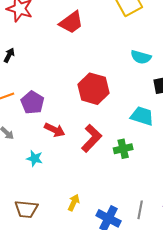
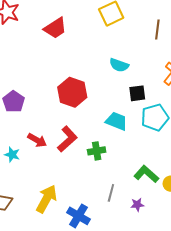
red arrow: (55, 130) -> (37, 140), moved
yellow arrow: (74, 203) -> (46, 199), size x1.8
gray line: (140, 210) -> (111, 193), moved

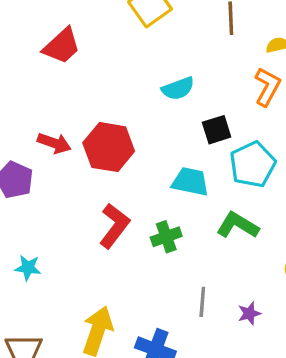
cyan semicircle: (119, 65) -> (178, 88), turned -30
red arrow: (37, 140) -> (54, 143), moved
green L-shape: (146, 174) -> (238, 225), moved

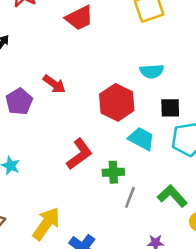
red hexagon: (109, 147) -> (117, 102), moved
green L-shape: (238, 225) -> (172, 196), moved
gray line: (202, 302) -> (130, 197), moved

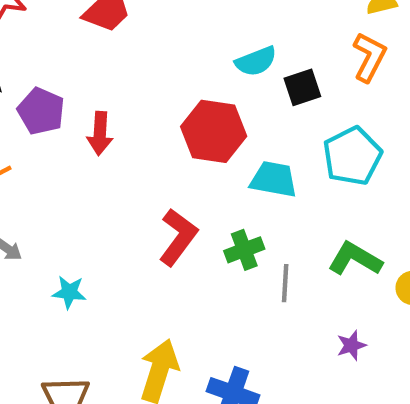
red arrow: (54, 84) -> (100, 133), turned 75
purple pentagon: (19, 102) -> (41, 111), moved
black square: (170, 108) -> (302, 87), moved

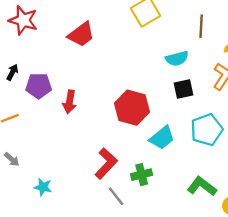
cyan semicircle: (256, 61) -> (177, 58), moved
purple pentagon: (41, 111) -> (39, 86), turned -30
cyan trapezoid: (274, 179) -> (162, 138), turned 124
gray line: (285, 283) -> (116, 196), moved, turned -48

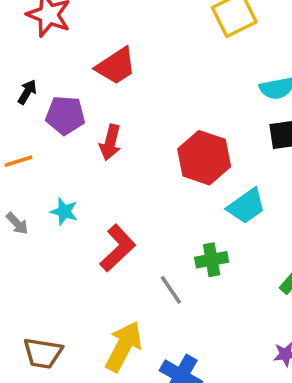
red trapezoid: (81, 34) -> (116, 66), moved
red L-shape: (106, 163) -> (118, 248), moved
cyan star: (43, 187) -> (64, 212), moved

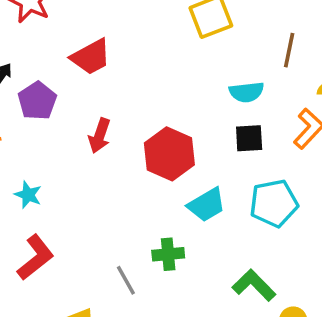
purple pentagon: (65, 115) -> (37, 101), turned 30
red arrow: (110, 142) -> (100, 136), moved
red L-shape: (118, 248) -> (35, 257), moved

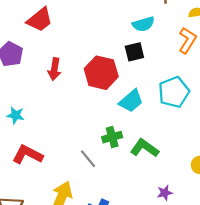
black square: (249, 138) -> (134, 52), moved
red L-shape: (35, 257) -> (28, 155), turned -104
green L-shape: (254, 285) -> (145, 148), moved

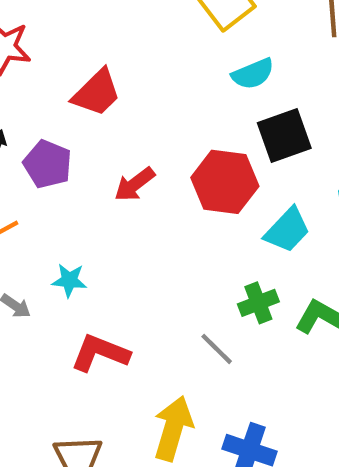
cyan semicircle: (143, 24) -> (253, 74), moved
black square: (134, 52) -> (284, 135), size x1.4
red arrow: (54, 69) -> (135, 184), turned 50

